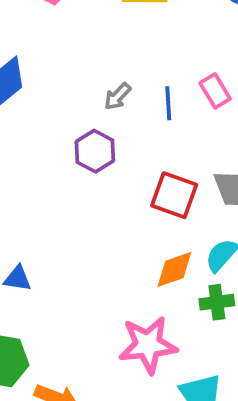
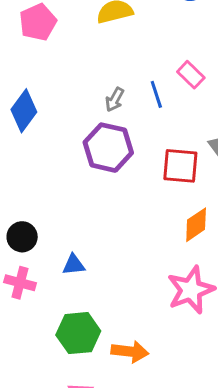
purple hexagon: (95, 151) -> (108, 148), size x1.4

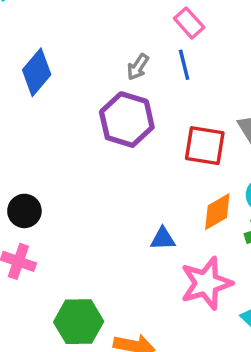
pink rectangle: (191, 75) -> (189, 23), moved
blue triangle: (74, 265) -> (163, 239), moved

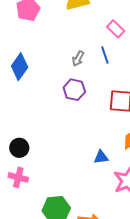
pink rectangle: (189, 23) -> (116, 29), moved
purple hexagon: (127, 120) -> (74, 90), size x0.7

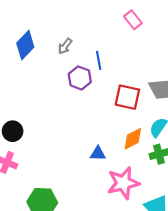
blue line: (105, 55) -> (99, 60), moved
gray arrow: (78, 59) -> (65, 46), moved

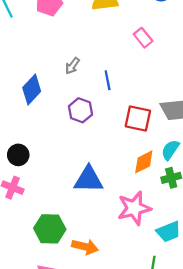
blue diamond: (25, 45) -> (32, 90), moved
purple hexagon: (80, 78) -> (81, 110), moved
blue triangle: (98, 154) -> (88, 179), moved, size x1.8

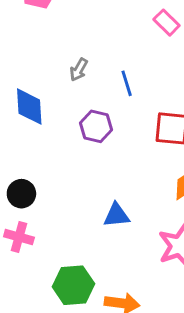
blue diamond: (32, 90) -> (29, 107), turned -40
blue triangle: (88, 179) -> (116, 215), size x0.7

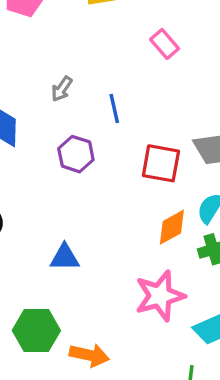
blue triangle: (116, 215) -> (65, 257), moved

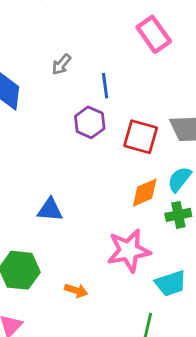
pink rectangle: (165, 44) -> (154, 34), size x1.4
purple hexagon: (76, 154) -> (90, 122), moved
orange arrow: (89, 355) -> (76, 290), moved, size x0.7

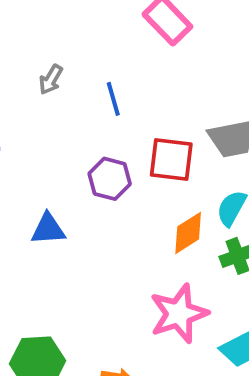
purple hexagon: (90, 122) -> (110, 179), moved
blue triangle: (50, 210) -> (48, 229), moved

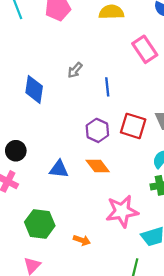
blue triangle: (48, 229) -> (59, 169), moved
orange diamond: (188, 233) -> (98, 166), moved, turned 75

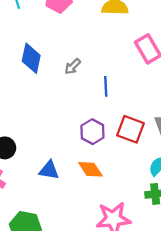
blue diamond: (34, 89) -> (31, 58), moved

